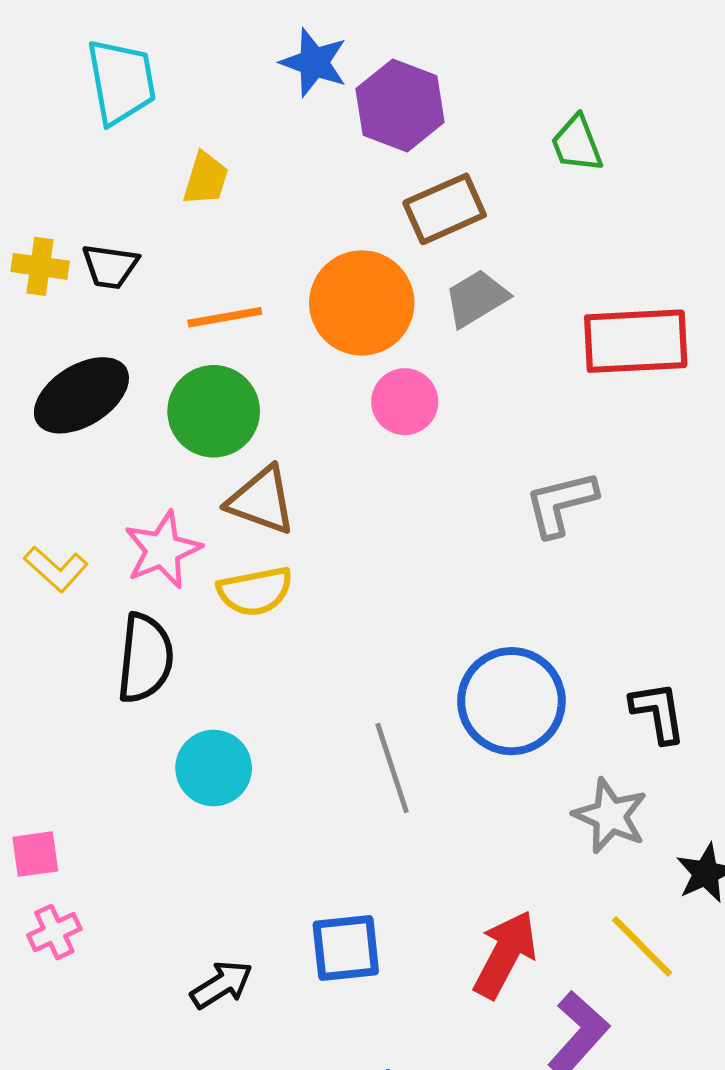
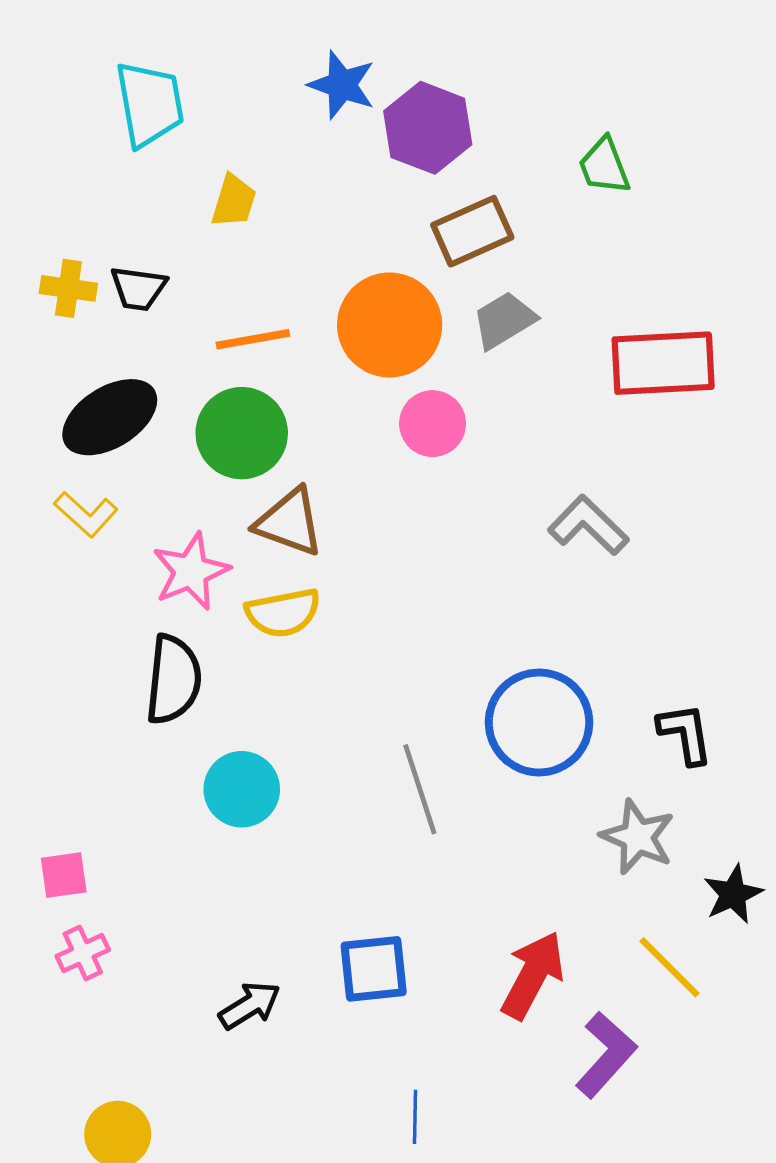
gray L-shape: (561, 504) -> (588, 525), turned 58
yellow L-shape: (56, 569) -> (86, 514), moved

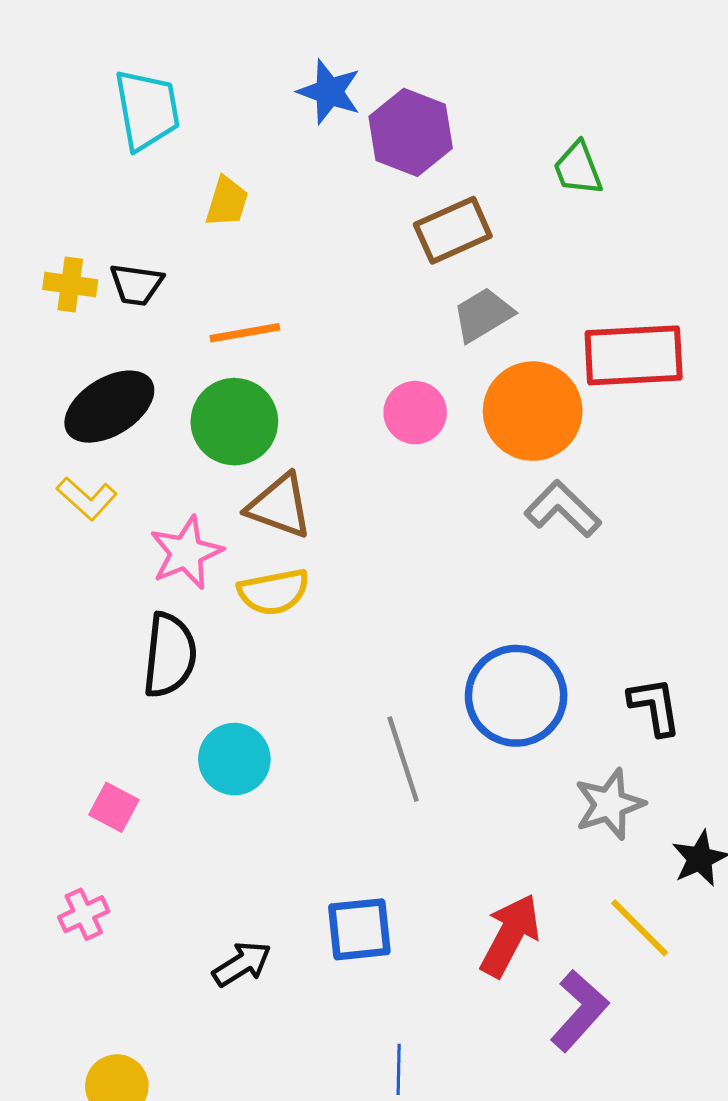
orange circle: (390, 325) -> (533, 411), moved
gray star: (638, 837) -> (609, 804), turned 30
pink square: (64, 875) -> (114, 807), moved, turned 36

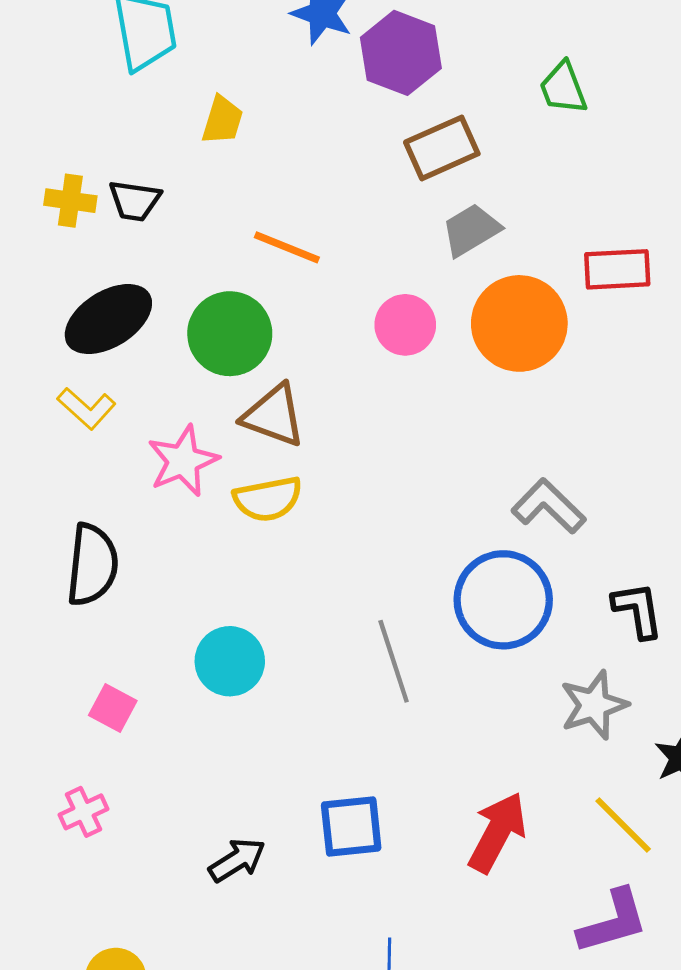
orange line: (245, 333) -> (287, 247), moved, turned 32
red rectangle: (634, 355) -> (617, 269), size x0.7
gray L-shape: (563, 509) -> (549, 506), moved
black semicircle: (170, 655) -> (92, 565), moved
purple L-shape: (579, 1011) -> (613, 922), moved, turned 32

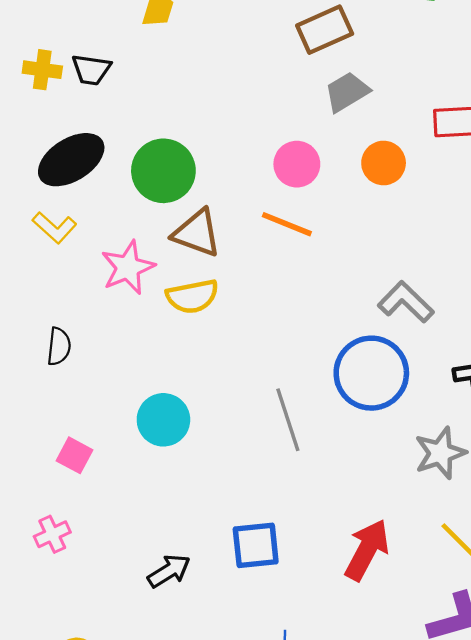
orange line: (287, 247) -> (287, 224), moved
orange circle: (519, 323) -> (384, 163), size x0.6
black semicircle: (92, 565) -> (59, 346), size x0.6

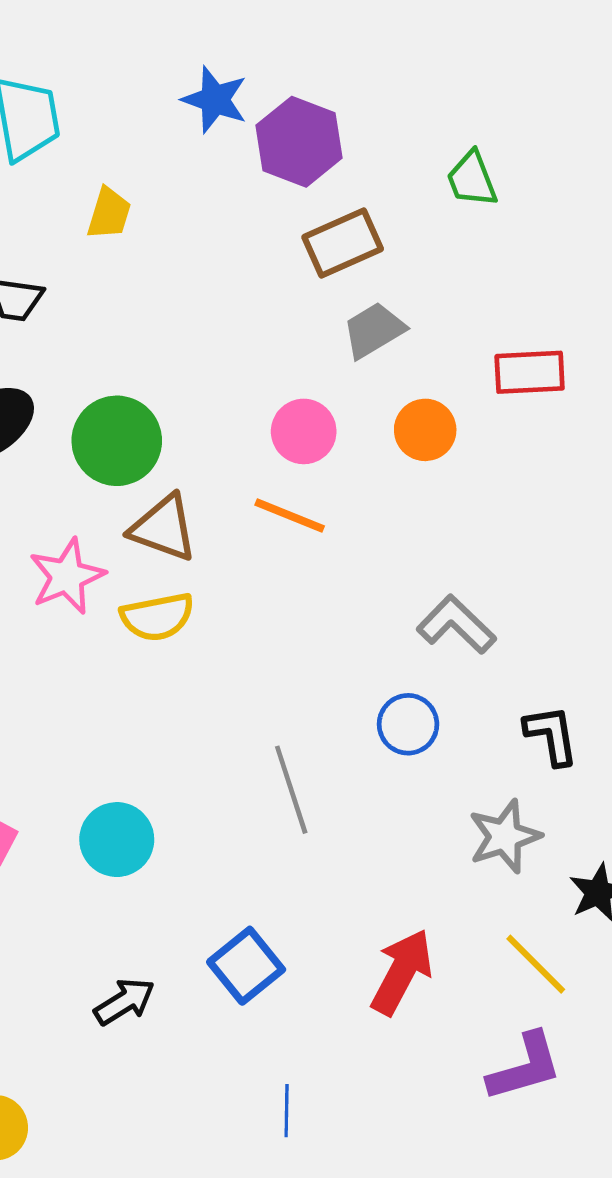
blue circle: (371, 373) -> (408, 724), size x0.6
cyan circle: (163, 420) -> (117, 840), moved
blue square: (256, 545) -> (246, 966), turned -33

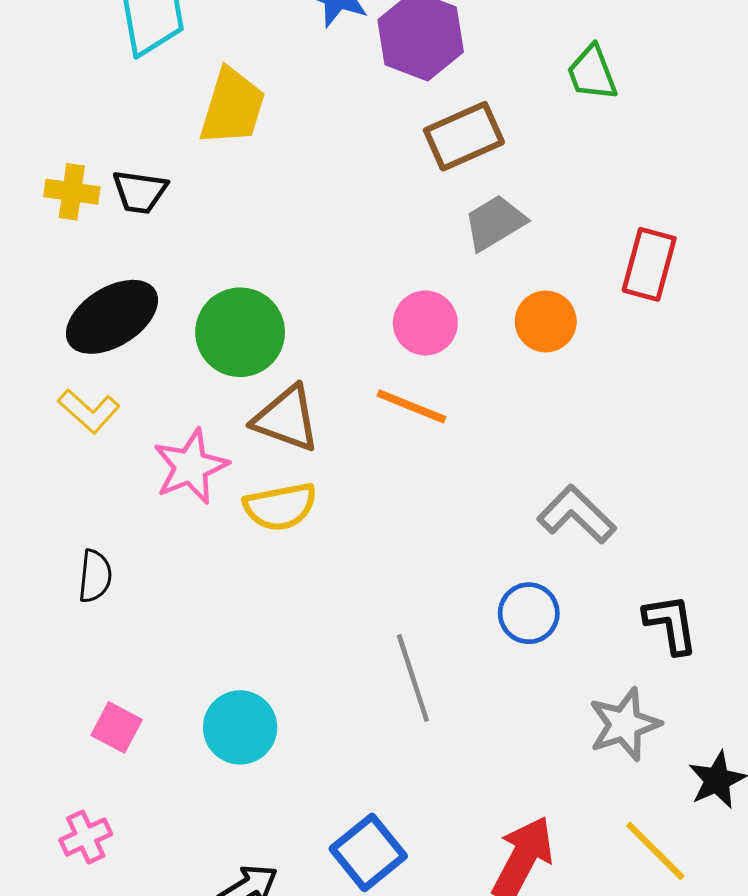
yellow trapezoid: (109, 213) -> (232, 107), size x1.5
red rectangle: (530, 372) -> (649, 264), turned -72

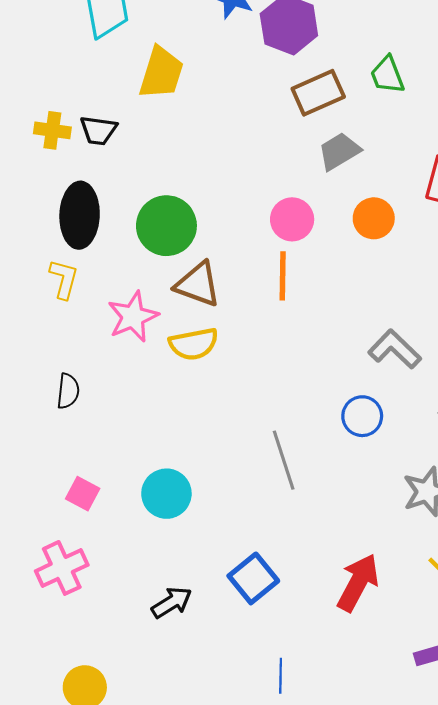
green trapezoid: (592, 73) -> (387, 75), moved
black ellipse: (112, 317) -> (80, 215), turned -56
orange line: (411, 406) -> (283, 276), turned 69
yellow L-shape: (89, 411) -> (64, 279), turned -117
pink cross: (86, 837) -> (62, 568), size x1.5

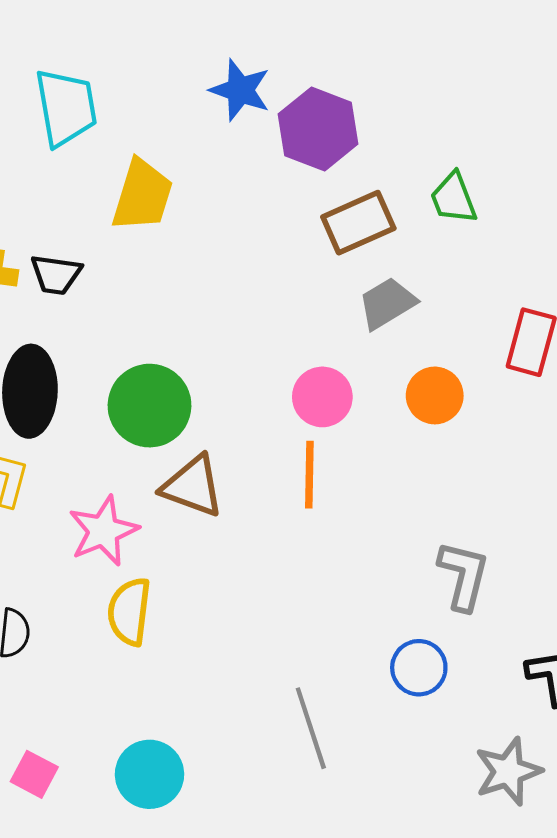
yellow semicircle: (194, 344) -> (129, 612), moved, turned 108
gray L-shape: (395, 349) -> (464, 576), turned 60

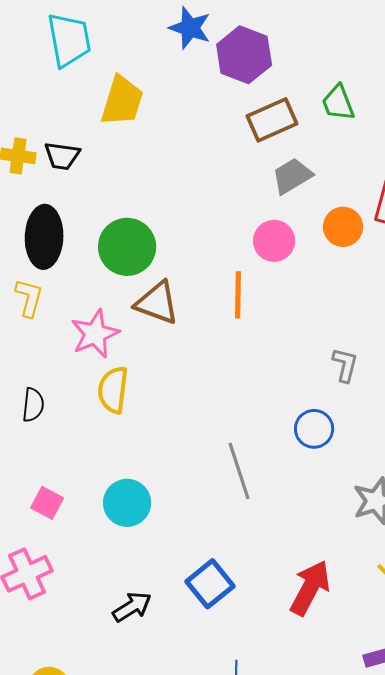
orange circle: (435, 395) -> (343, 227), moved
pink circle: (322, 397) -> (274, 241), moved
gray L-shape: (464, 576) -> (345, 365), size x0.7

